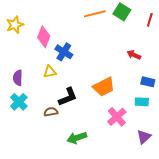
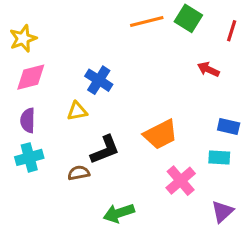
pink diamond: (44, 37) -> (31, 77), moved, turned 55
red arrow: (134, 55) -> (208, 69), moved
cyan cross: (19, 102) -> (29, 157), turned 30

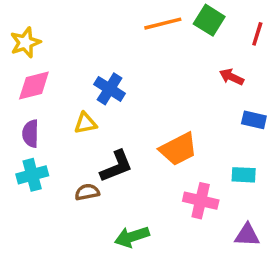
blue rectangle: (229, 127) -> (254, 120), moved
pink cross: (181, 181) -> (201, 201), turned -36
purple triangle: (222, 212) -> (247, 235), turned 45

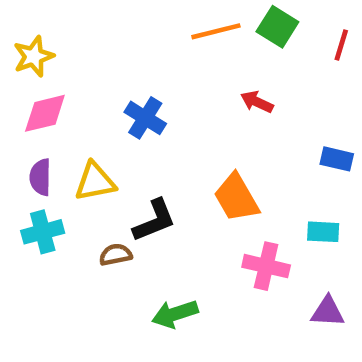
red arrow: (232, 77) -> (257, 102), moved
yellow triangle: (85, 123) -> (95, 182), moved, size x1.4
orange trapezoid: (178, 149) -> (236, 198), turned 87

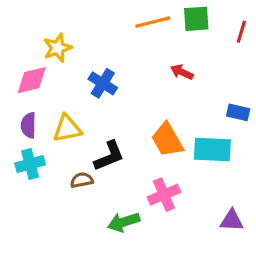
green square: (277, 27) -> (196, 19), turned -36
yellow star: (34, 56) -> (58, 48), moved
cyan rectangle: (323, 232) -> (212, 149), moved, size x1.6
pink cross: (266, 266) -> (164, 195), moved, turned -36

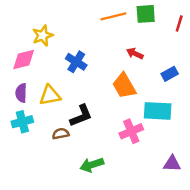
blue rectangle: (238, 112) -> (170, 74), moved, turned -42
orange trapezoid: (167, 140) -> (124, 86), moved
pink cross: (164, 195) -> (131, 131), moved

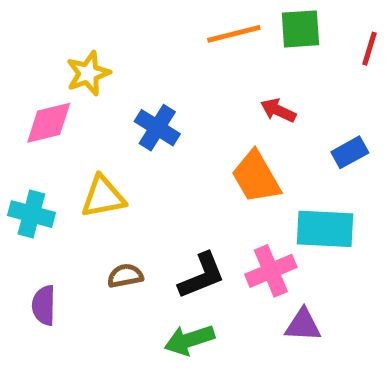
purple semicircle: (21, 93) -> (44, 305), moved
black L-shape: (81, 116) -> (202, 276), moved
cyan cross: (22, 122) -> (31, 214), moved, turned 30
purple triangle: (172, 164) -> (303, 325), moved

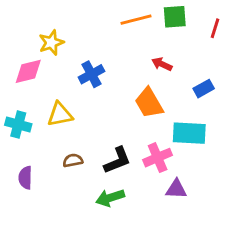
blue cross: (157, 128) -> (91, 74), turned 30

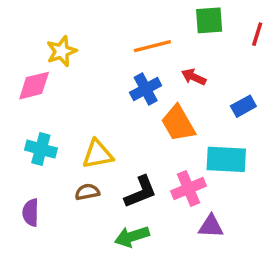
orange line: (136, 20) -> (152, 46), moved
blue cross: (91, 74) -> (146, 89), moved
yellow triangle: (60, 114) -> (98, 154), moved
cyan cross: (18, 125) -> (41, 149), moved

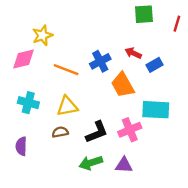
orange line: (152, 46) -> (66, 70), moved, turned 35
blue rectangle: (243, 106) -> (155, 65), moved
purple triangle: (211, 226) -> (124, 165), moved

